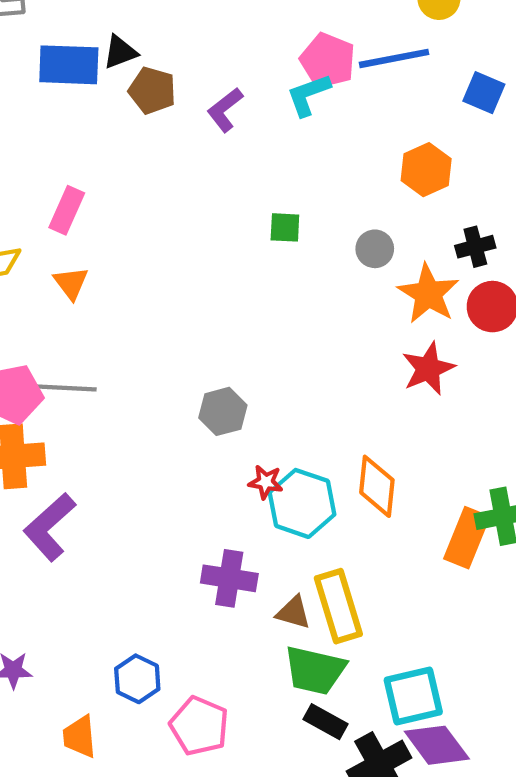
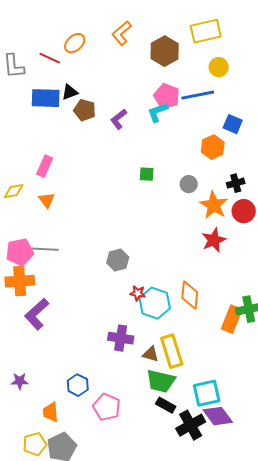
blue square: (484, 93) -> (233, 124), moved

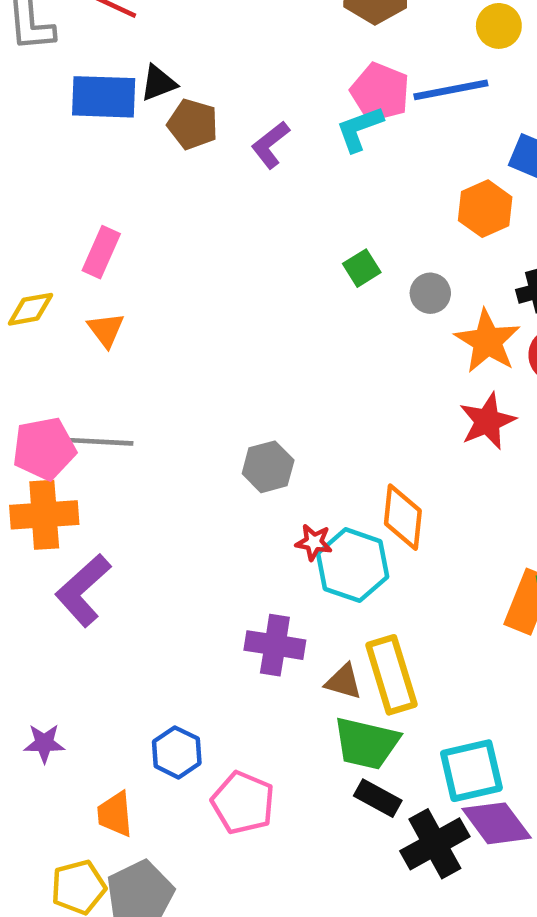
green square: (147, 174) -> (362, 268), moved, turned -35
orange diamond: (190, 295) -> (403, 517), moved

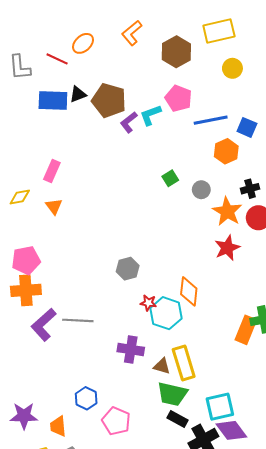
blue line: (451, 90) -> (211, 120), moved
brown pentagon: (193, 124) -> (109, 100), moved, size x1.5
cyan L-shape: (359, 129) -> (150, 115), moved
gray line: (99, 442) -> (78, 320), moved
purple star: (44, 743) -> (24, 416), moved, size x1.5

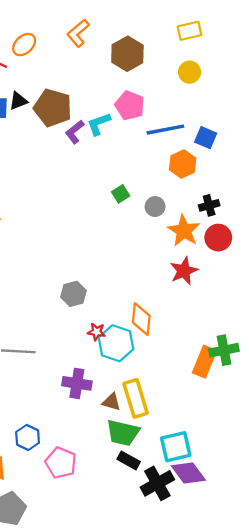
yellow rectangle: (219, 31) -> (190, 31), moved, size x0.7

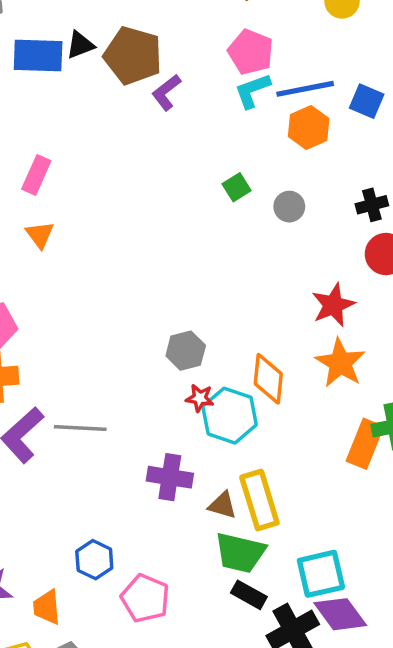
cyan L-shape: (99, 124) -> (252, 91), moved
orange hexagon: (183, 164) -> (309, 128), moved
orange star: (184, 231) -> (340, 363), moved
gray hexagon: (73, 294) -> (186, 351), moved

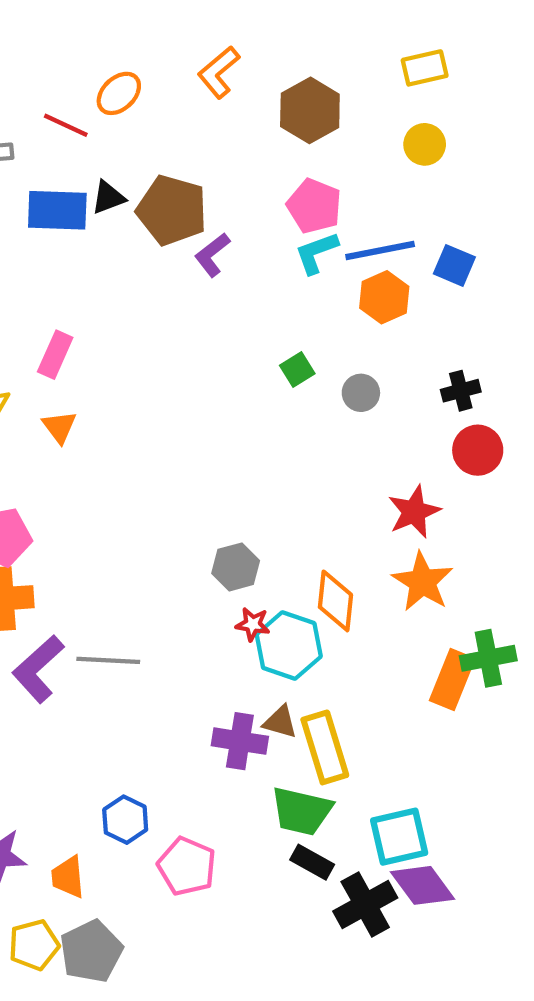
purple cross: (170, 477) -> (240, 741), moved
brown triangle: (223, 505) -> (280, 722), moved

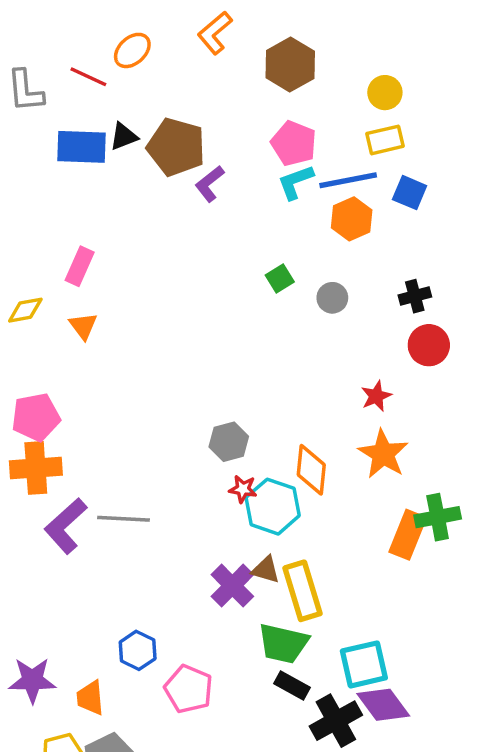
yellow rectangle: (425, 68) -> (385, 140), moved
red star: (414, 512) -> (376, 396), size x0.7
purple cross: (240, 741) -> (232, 586), turned 36

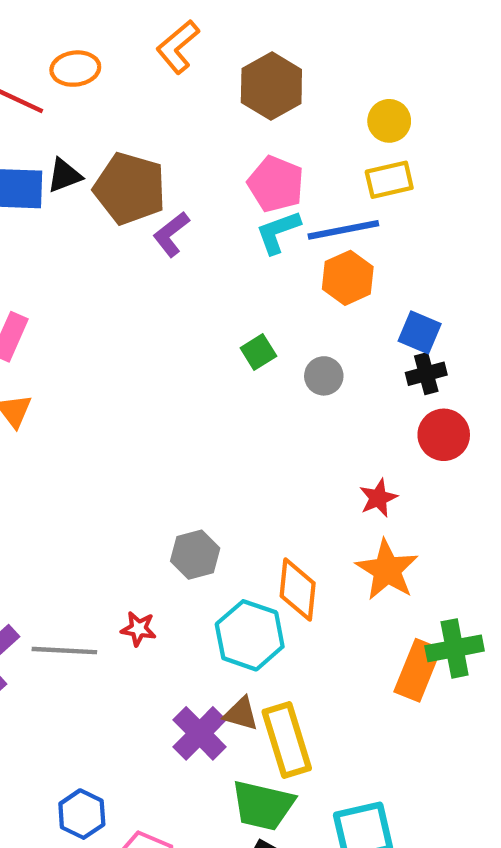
orange ellipse: (132, 50) -> (75, 69), turned 36
blue square: (410, 193) -> (420, 332), moved
red star: (243, 489) -> (139, 629), moved

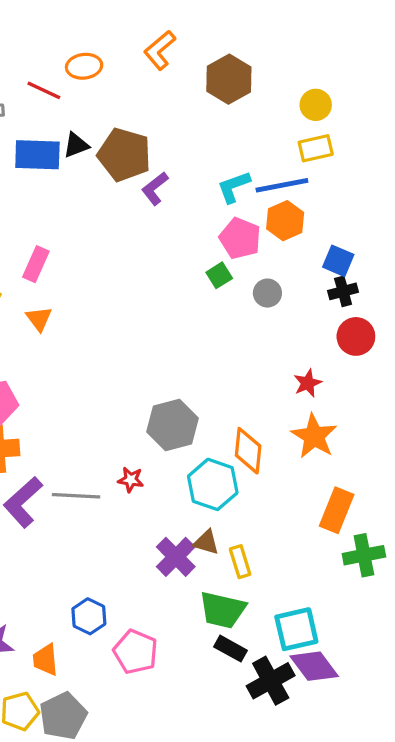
pink pentagon: (276, 184) -> (240, 238), moved
gray hexagon: (195, 555) -> (173, 425), size x1.4
green cross: (455, 648) -> (364, 555), moved
yellow rectangle: (287, 740) -> (240, 562), size x0.6

